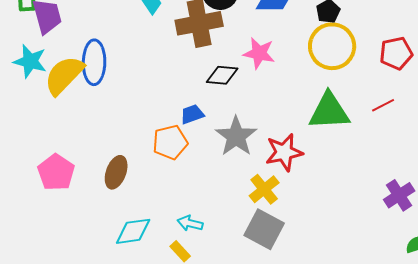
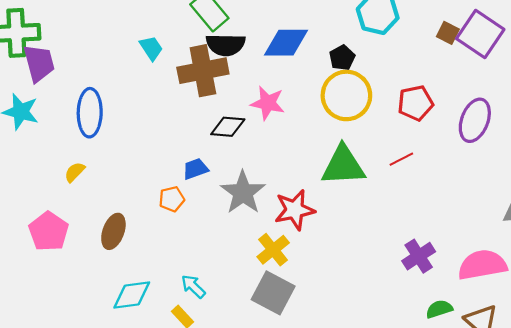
yellow semicircle: (64, 75) -> (75, 172), moved, size x0.5
orange pentagon: (170, 142) -> (172, 199), size x0.7
cyan arrow: (190, 223) -> (193, 286), turned 30

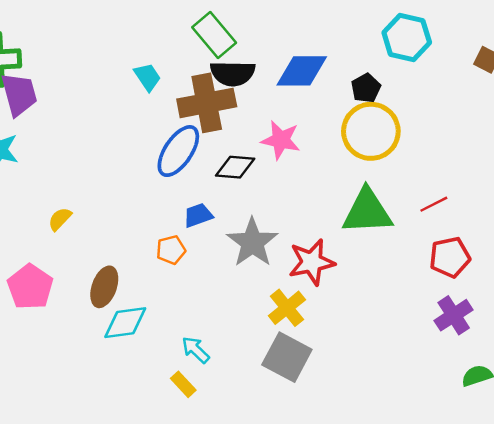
red pentagon: (415, 103) -> (450, 257), moved
blue ellipse: (90, 113) -> (178, 151), moved, turned 33
cyan diamond: (132, 295) -> (125, 323), moved

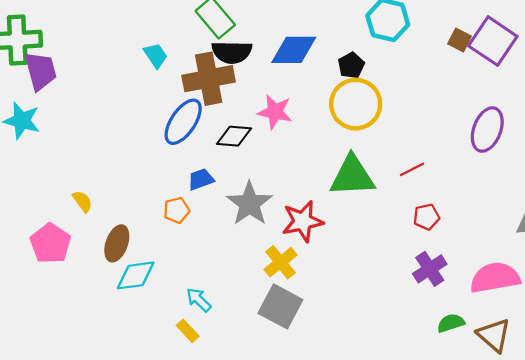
yellow semicircle: (60, 219) -> (83, 201), moved, turned 100
red pentagon: (450, 257) -> (426, 217), size x0.7

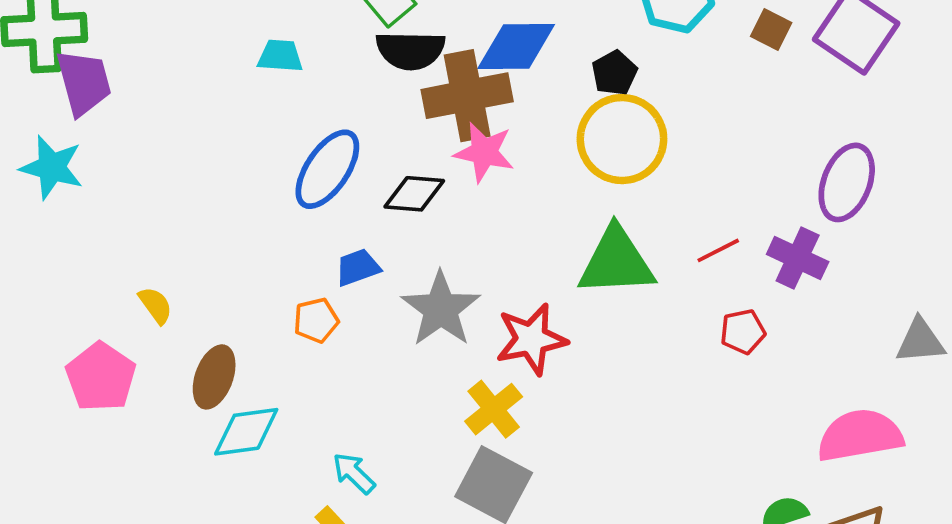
brown square: (460, 40) -> (771, 30), moved
cyan trapezoid: (156, 55) -> (280, 56), turned -52
brown cross: (209, 79) -> (467, 96), moved
purple cross: (430, 269) -> (798, 258), moved, turned -32

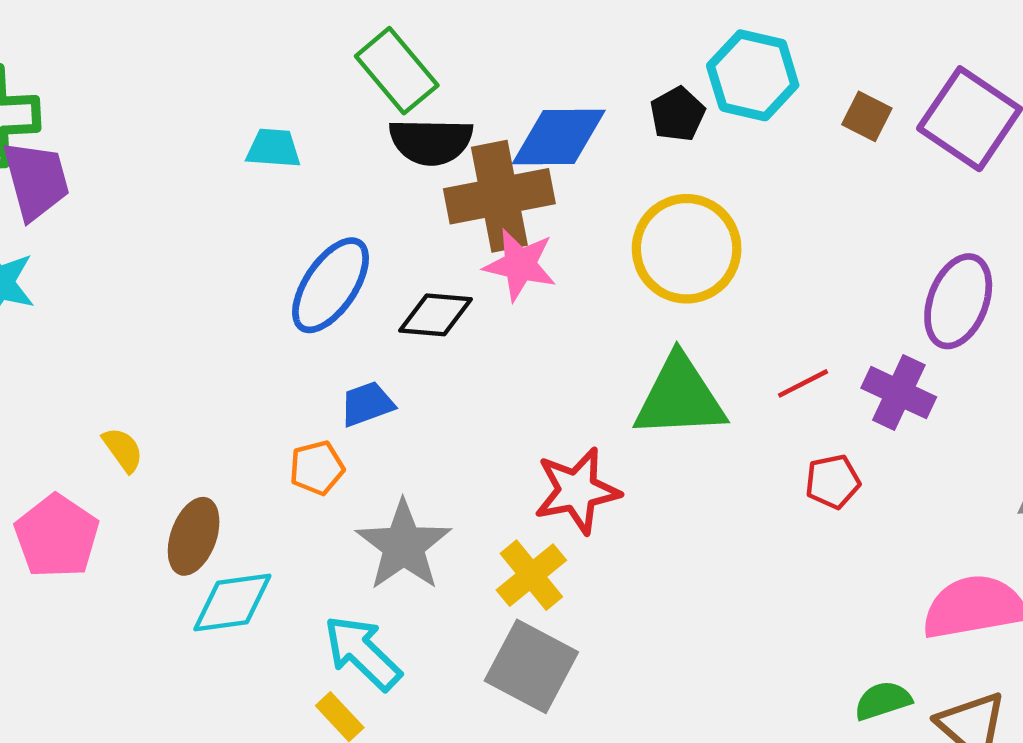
black pentagon: (614, 73) -> (677, 114), moved
gray star: (441, 309) -> (404, 545), moved
cyan arrow: (354, 473) -> (362, 653), size x1.5

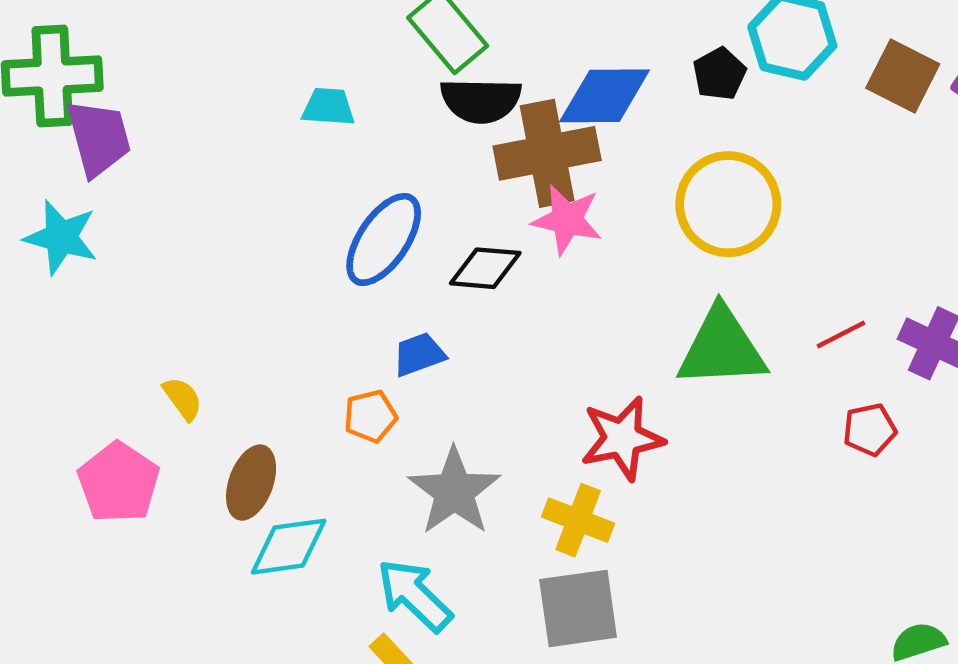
brown square: (867, 116) -> (903, 76), size x1.5
yellow cross: (531, 575) -> (578, 520), turned -30
gray square: (531, 666) -> (578, 608), turned -36

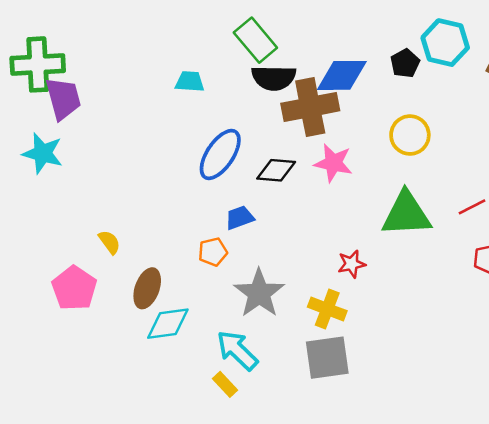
yellow circle: (728, 204) -> (410, 135), size x0.7
pink star: (567, 220) -> (333, 163), moved
red star: (622, 438) -> (352, 264), size x0.6

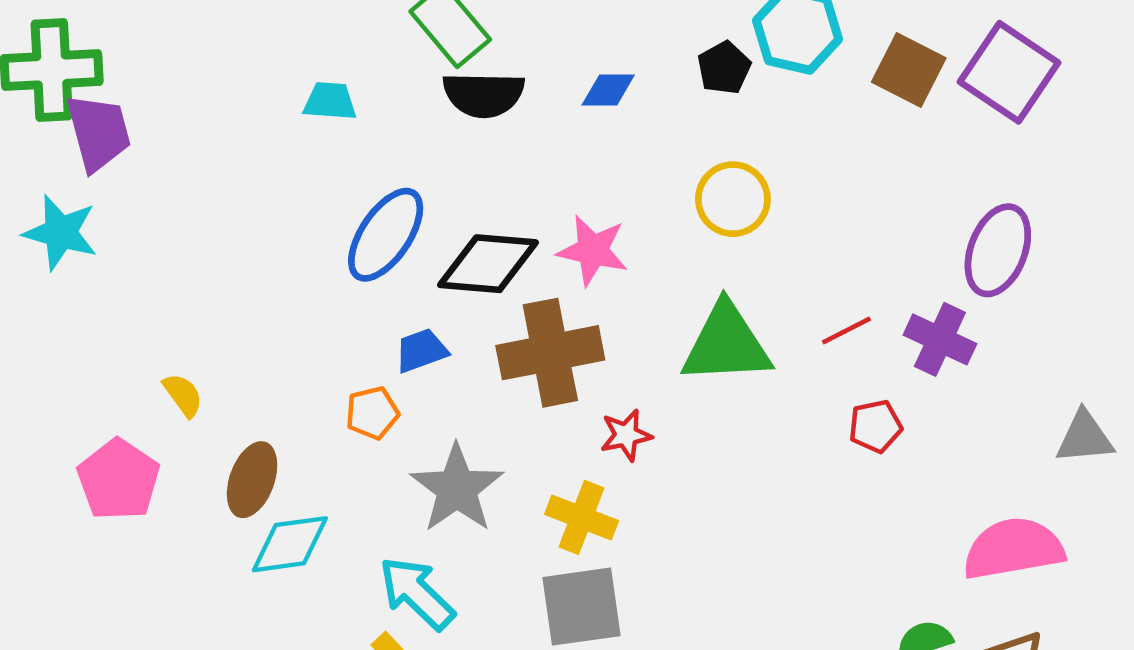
blue diamond: (342, 75) -> (608, 90), size x0.6
brown cross: (310, 107) -> (550, 353), moved
black diamond: (276, 170) -> (488, 264), size x1.4

